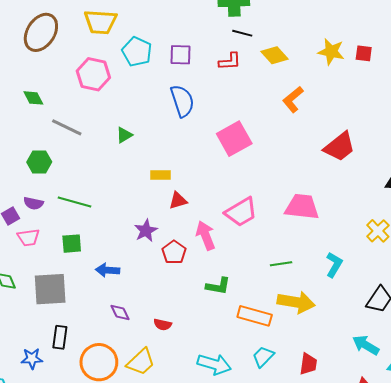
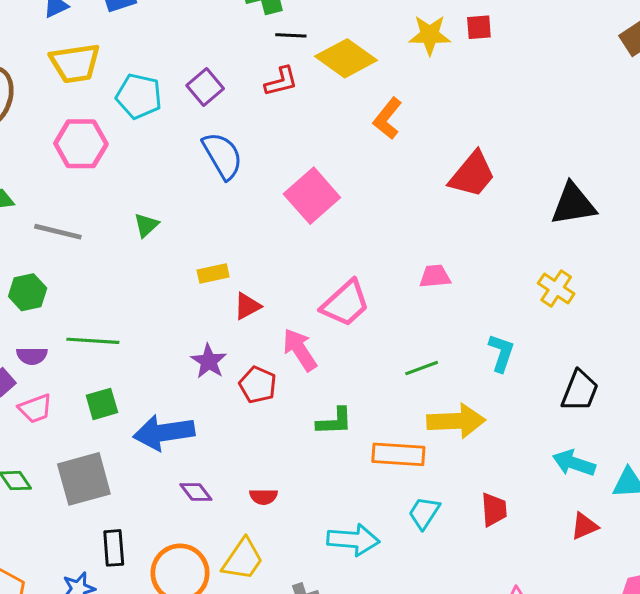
purple square: (181, 55) -> (205, 87), turned -30
yellow diamond: (274, 55) -> (346, 58), size x1.4
pink trapezoid: (302, 207) -> (435, 276), size x0.6
blue arrow: (108, 270) -> (164, 433), size x1.6

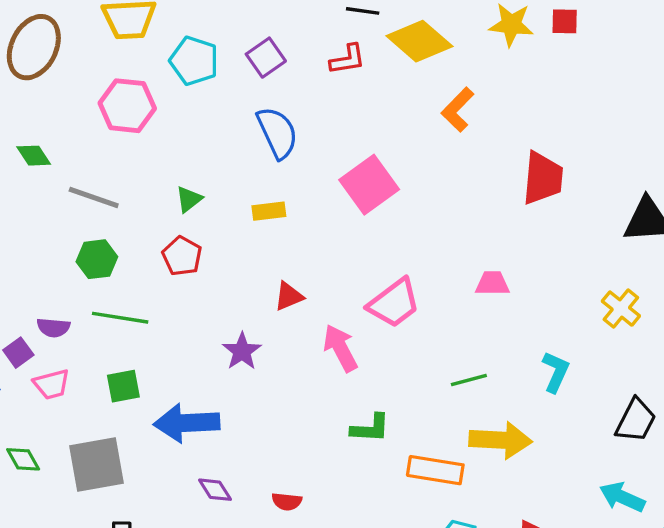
red trapezoid: (472, 175) -> (543, 178), turned -40
yellow rectangle: (213, 273) -> (269, 211), moved
green hexagon: (28, 292) -> (97, 259), moved
red pentagon: (258, 385) -> (182, 256), moved

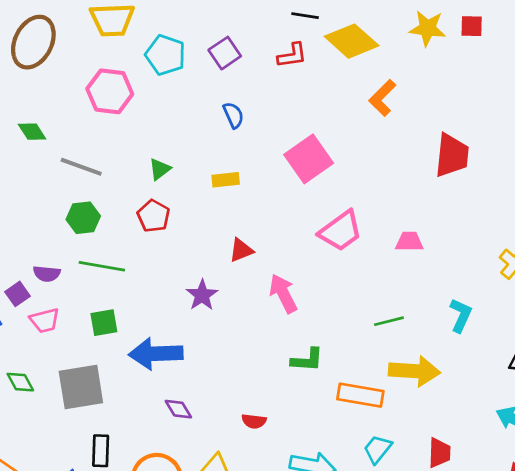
blue semicircle: (277, 133) -> (233, 115), size x0.6
pink trapezoid: (394, 303) -> (341, 231), moved
red semicircle: (287, 502) -> (254, 421), moved

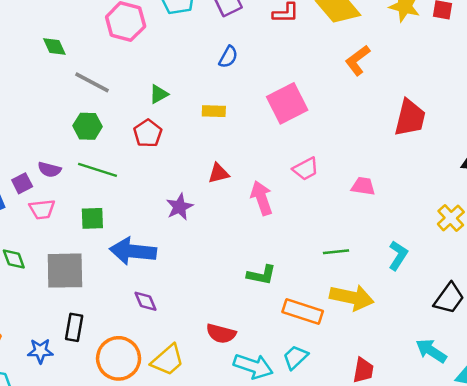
blue semicircle: (233, 115) -> (228, 57), turned 45
pink trapezoid: (341, 231) -> (306, 169), size x0.7
pink arrow: (283, 294) -> (261, 198), moved
red semicircle: (254, 421) -> (221, 334), moved, size x1.4
cyan trapezoid: (378, 449) -> (295, 357), moved

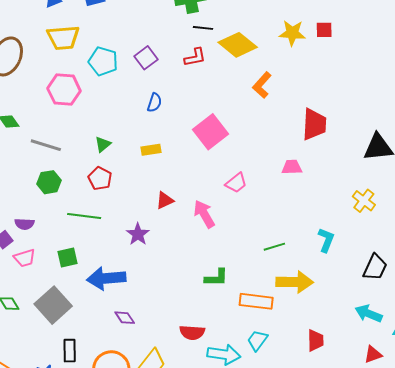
green line: (98, 170) -> (84, 216), moved
pink trapezoid: (363, 186) -> (292, 167), moved
gray square: (65, 271) -> (53, 305), turned -30

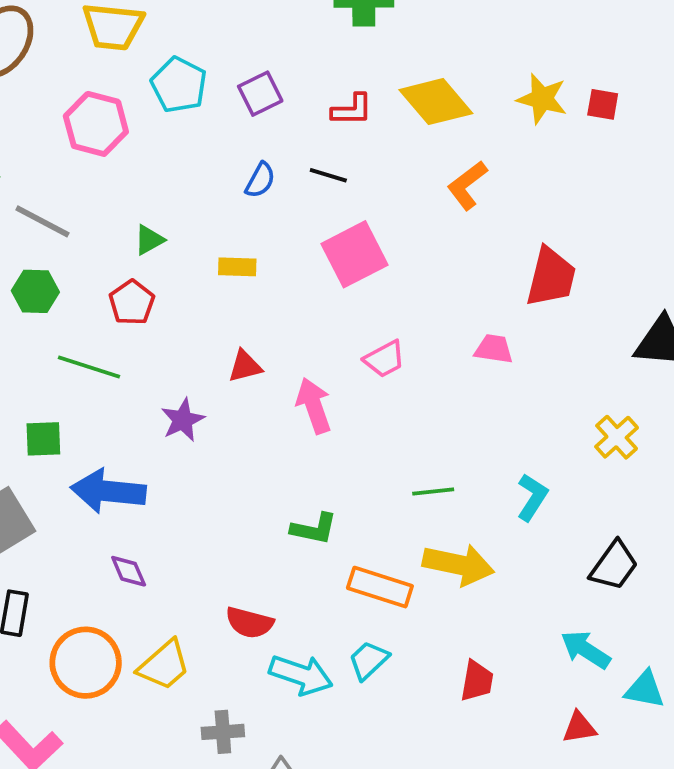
black line: (203, 28) -> (328, 175), moved

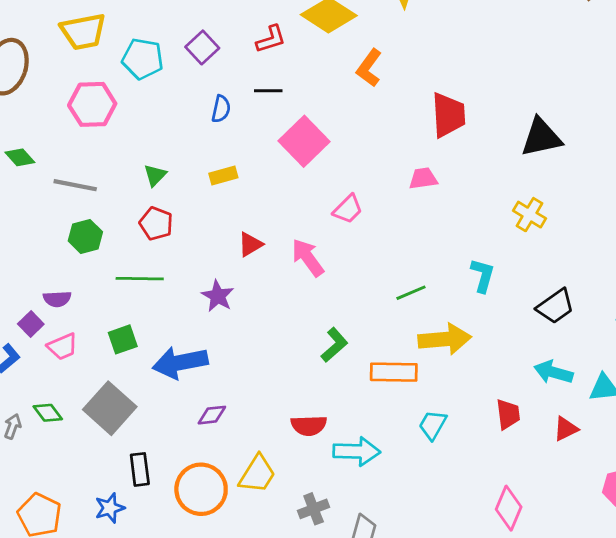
green L-shape: (314, 529) -> (334, 345), turned -36
black trapezoid: (614, 566) -> (555, 306), turned 36
purple diamond: (129, 571) -> (212, 415), turned -56
cyan trapezoid: (369, 660) -> (433, 425), moved
red trapezoid: (477, 681) -> (508, 414), moved

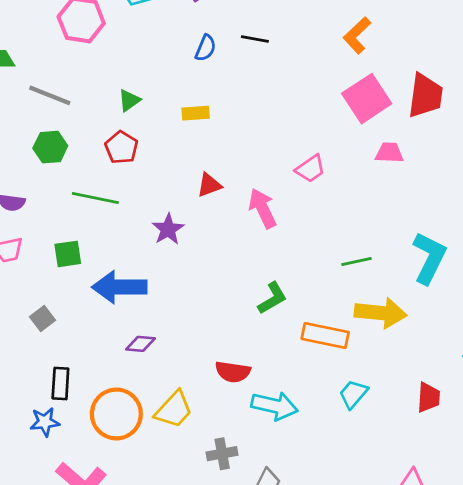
pink square: (304, 141) -> (367, 99), moved
cyan L-shape: (483, 275) -> (429, 258), size x1.5
gray square: (110, 408) -> (42, 318), size x0.5
blue star: (110, 508) -> (45, 422), moved

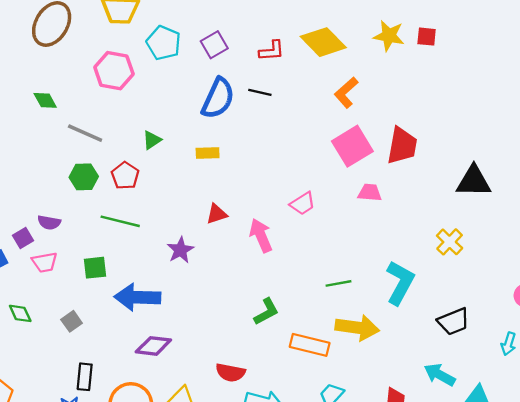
blue semicircle: (206, 48) -> (218, 98), size x1.8
red pentagon: (121, 147) -> (125, 176), moved
purple diamond: (140, 344) -> (153, 346), size x1.4

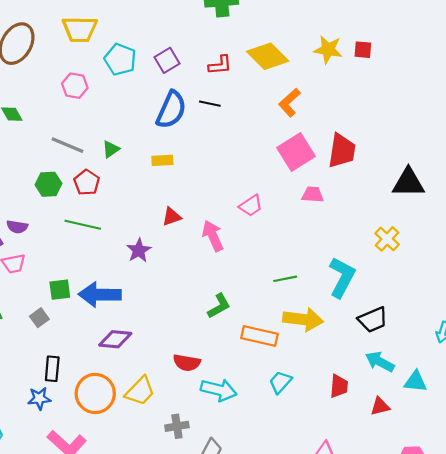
pink hexagon: (114, 71) -> (75, 86), size x0.7
gray line: (85, 133) -> (67, 145), moved
green square: (95, 268) -> (60, 290), moved
black trapezoid: (454, 321) -> (373, 320), moved

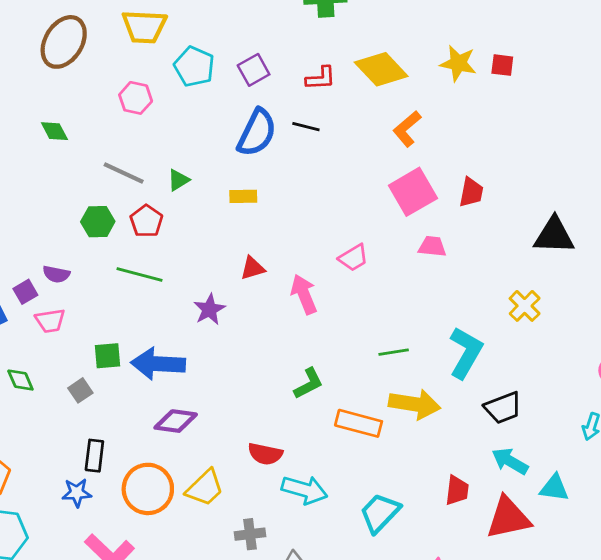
red trapezoid: (342, 151) -> (471, 192), size x0.7
cyan trapezoid: (280, 382) -> (380, 513), moved, size x1.4
red triangle: (380, 406) -> (508, 518), size x1.8

